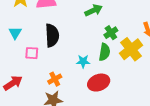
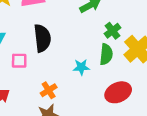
red ellipse: (99, 83) -> (118, 92), moved

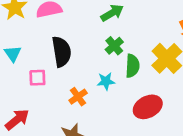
green cross: (112, 31) -> (114, 46), moved
orange cross: (49, 90) -> (78, 97), moved

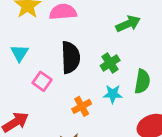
green cross: (114, 46) -> (110, 63), moved
pink square: (37, 78) -> (42, 81), turned 30

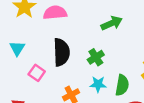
green semicircle: (142, 81) -> (122, 85), moved

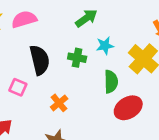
green cross: (96, 57) -> (77, 58), turned -35
cyan star: (98, 84) -> (105, 46), moved

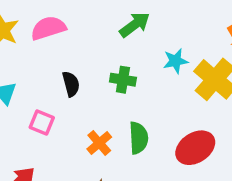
cyan star: (105, 46) -> (175, 61), moved
black semicircle: (40, 60) -> (71, 84), size x0.6
green semicircle: (111, 82) -> (139, 138), moved

